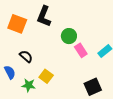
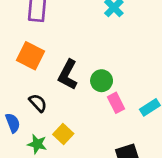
black L-shape: (44, 16) -> (68, 75), moved

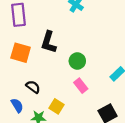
black L-shape: (68, 75) -> (49, 42), moved
pink rectangle: (116, 103) -> (81, 86), moved

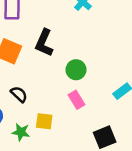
yellow square: (56, 106) -> (44, 121), turned -32

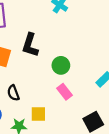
black semicircle: (19, 94) -> (13, 93), turned -147

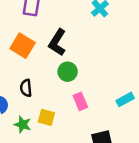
green circle: (61, 65) -> (68, 72), moved

